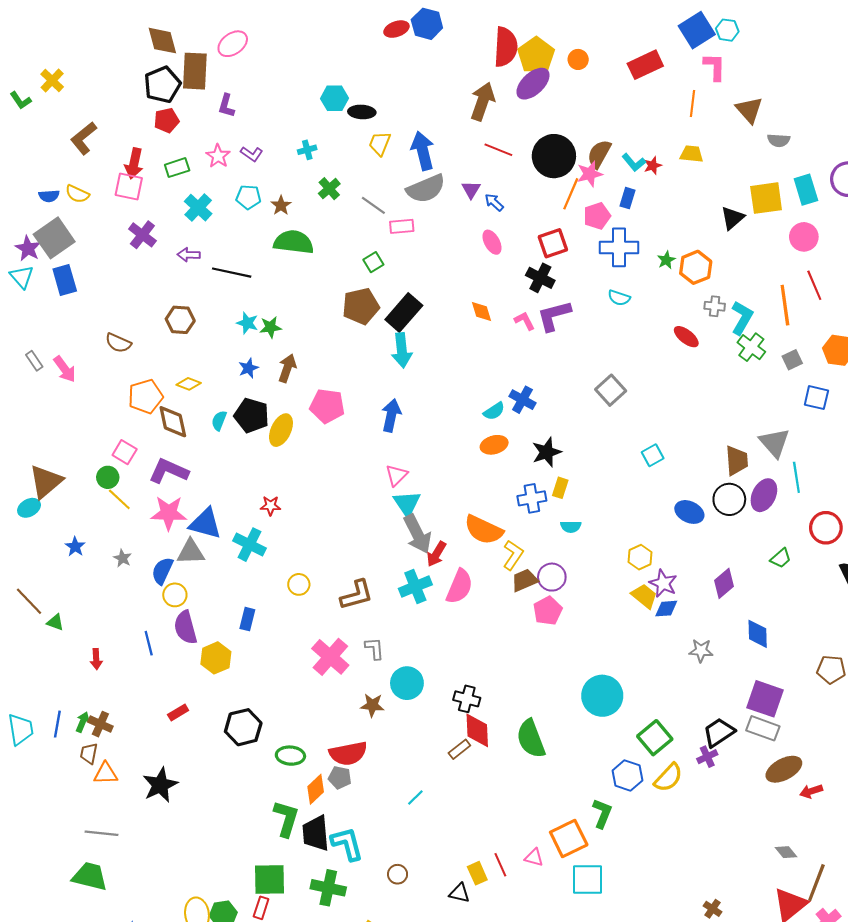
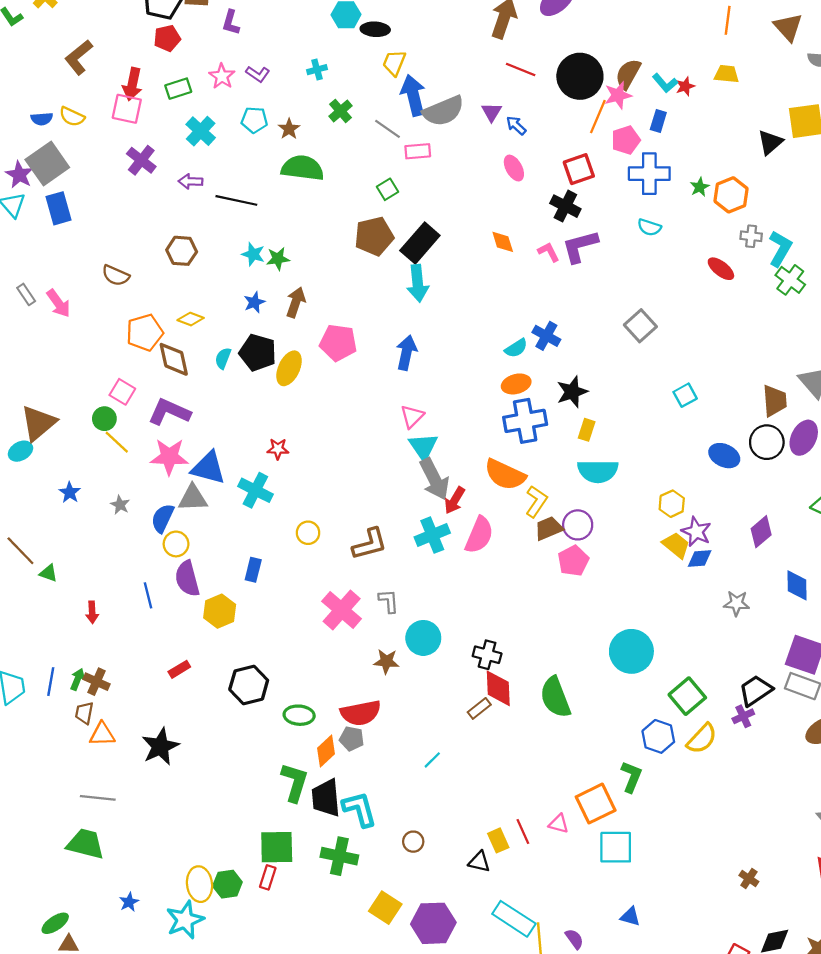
blue arrow: (423, 151) -> (413, 95), moved
blue cross: (532, 498) -> (525, 421), moved, size x1.4
cyan semicircle: (571, 527) -> (598, 471), size x1.8

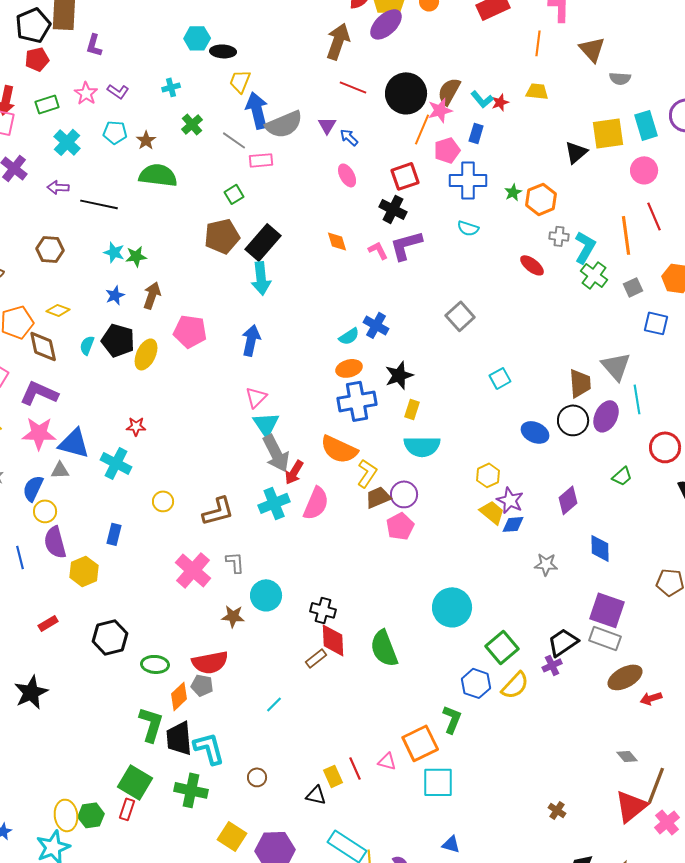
gray triangle: (193, 498) -> (60, 470), size x0.7
green square: (277, 847) -> (135, 782), turned 32

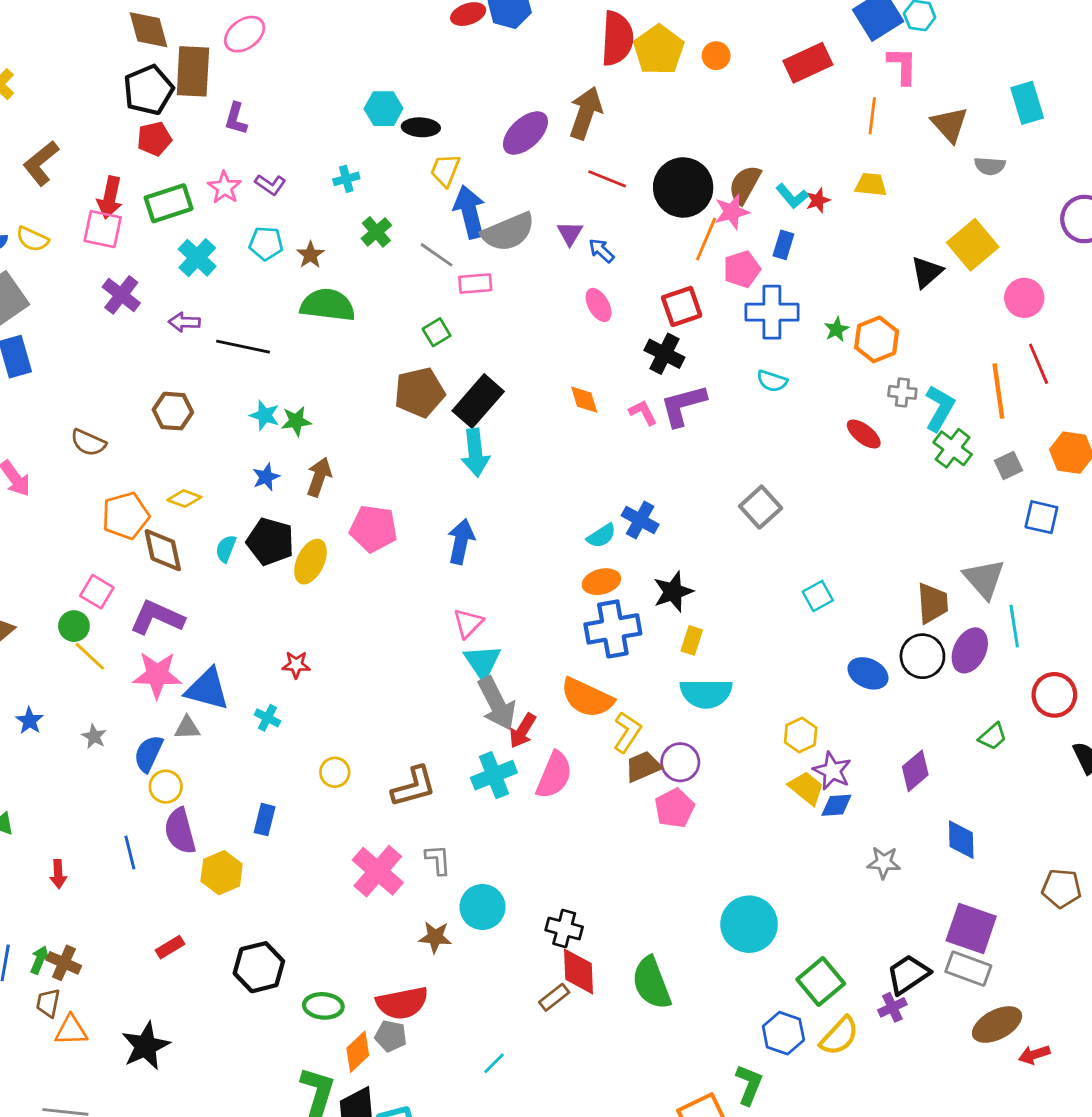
purple ellipse: (386, 24) -> (525, 133), moved
green rectangle: (47, 104) -> (169, 203), size x1.4
cyan rectangle: (646, 125) -> (1027, 103), moved
yellow square: (608, 133) -> (973, 245), turned -32
cyan cross: (116, 463) -> (267, 718), size x0.6

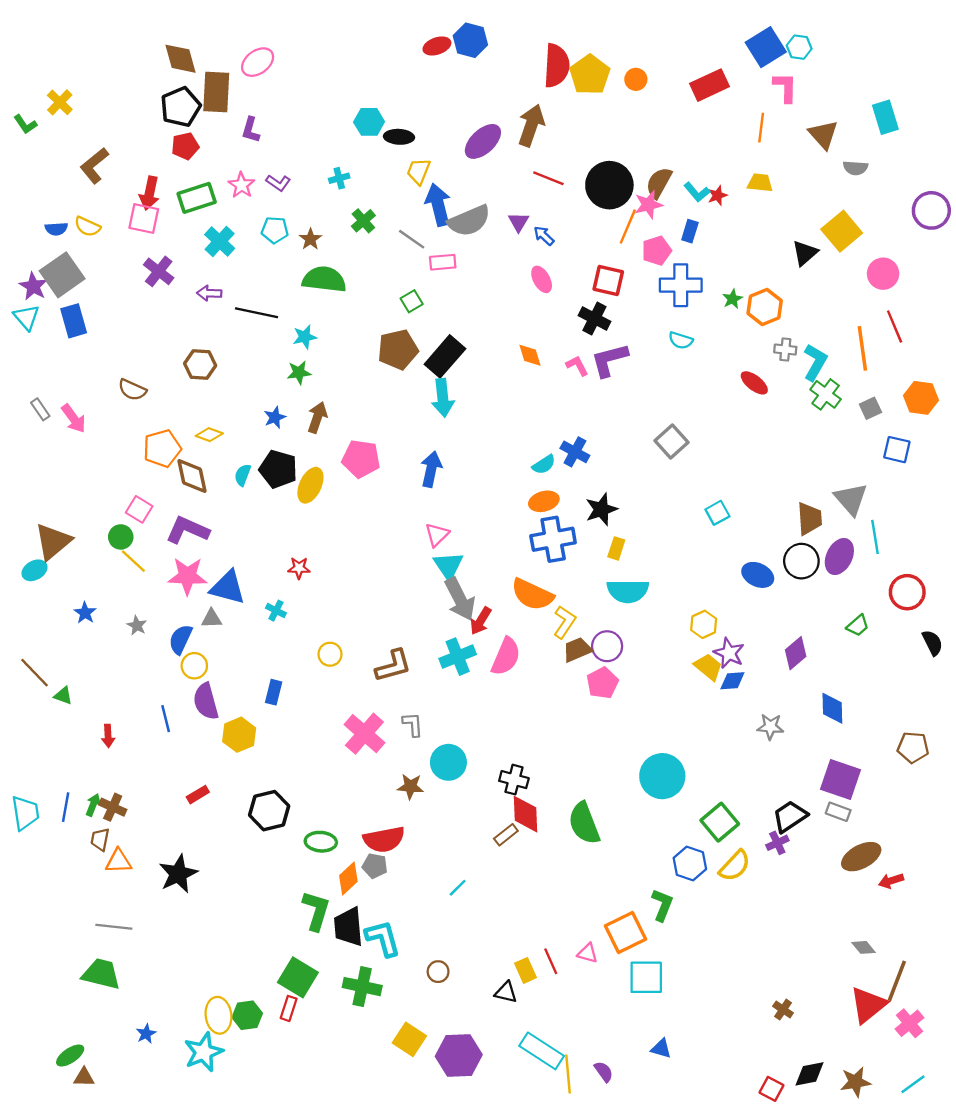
red square: (682, 306) -> (608, 281), turned 32
cyan star: (265, 415) -> (305, 337), moved, turned -30
gray rectangle: (968, 969) -> (838, 812), size x0.7

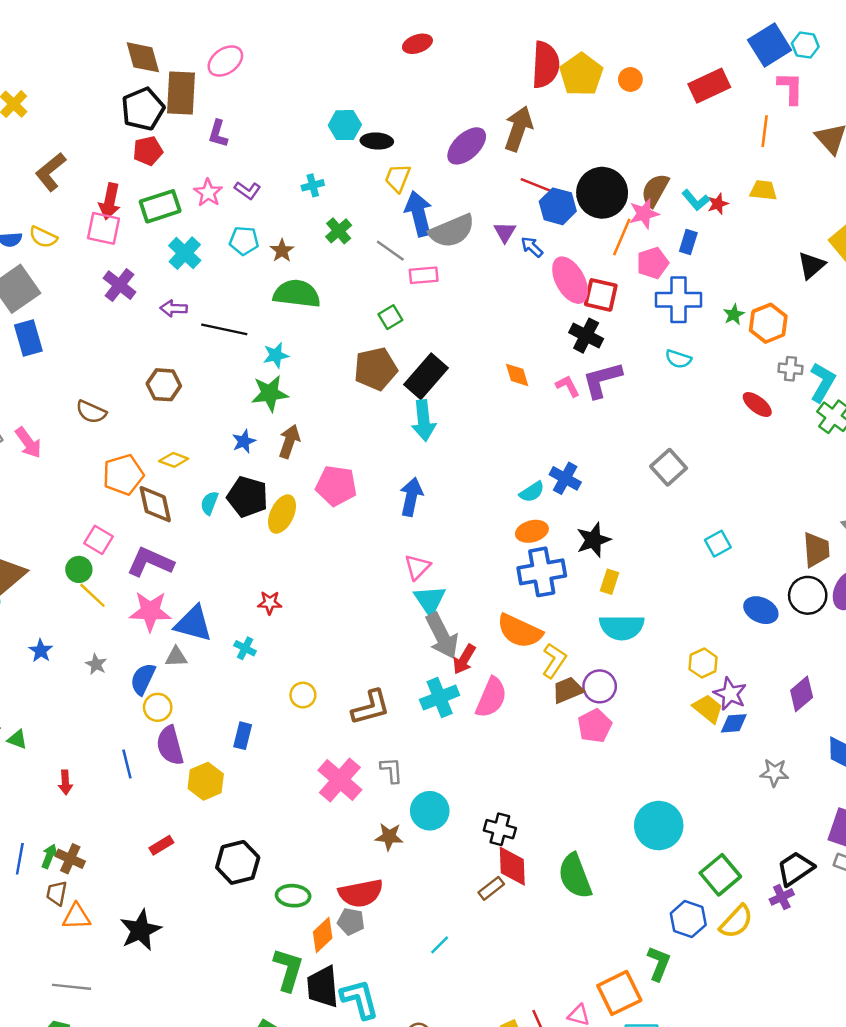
blue hexagon: (470, 40) -> (558, 206), moved
pink ellipse: (542, 279) -> (570, 280), moved, size x1.6
green star: (299, 373) -> (270, 393), size x1.4

